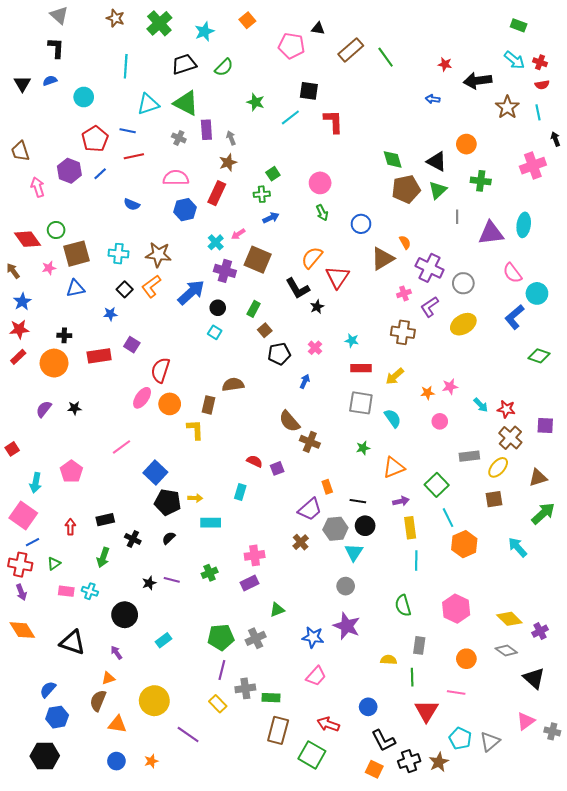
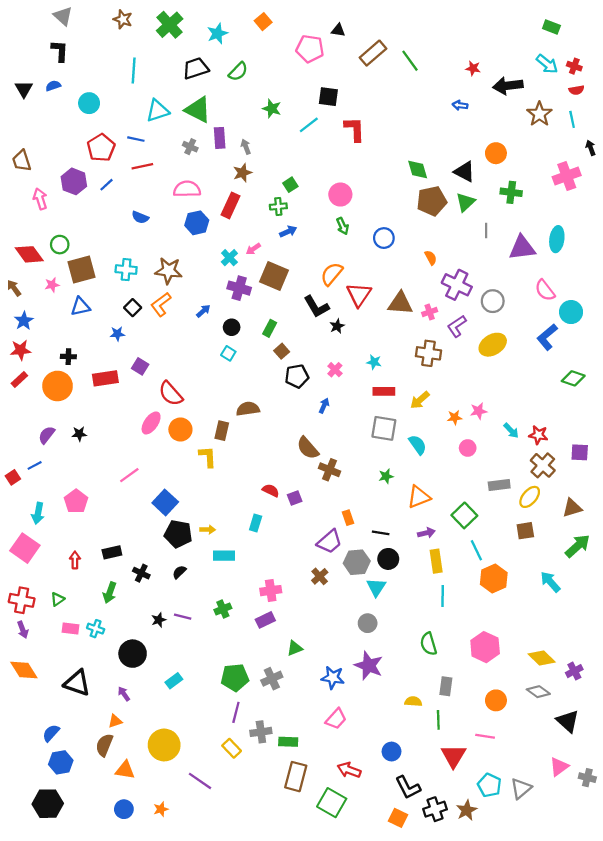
brown triangle: (382, 259) -> (400, 303), moved, turned 35
blue arrow: (191, 292) -> (203, 311), size x0.5
red semicircle: (160, 370) -> (171, 394), turned -60
blue line: (33, 542) -> (35, 465), moved

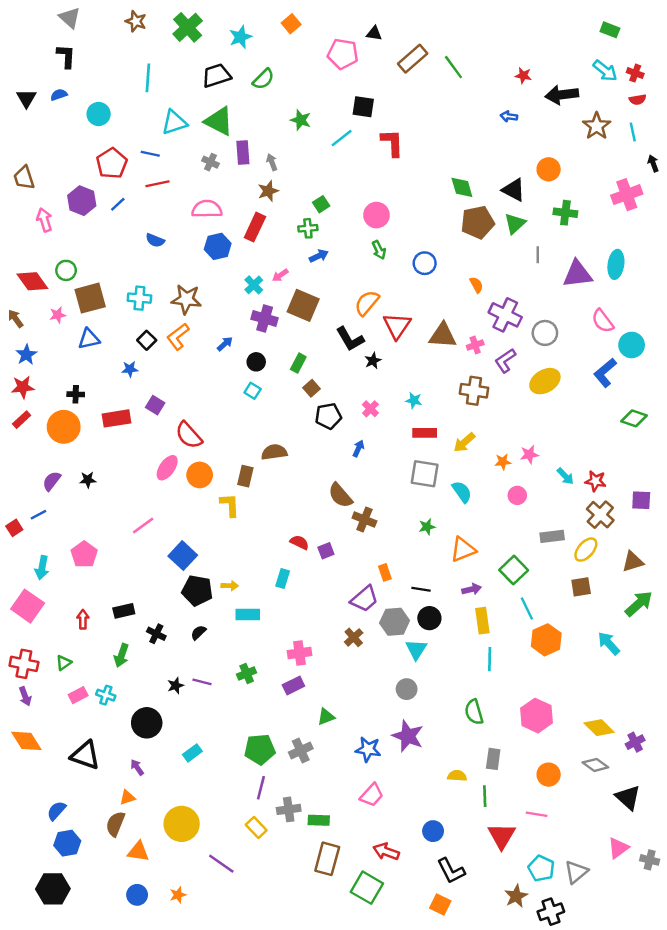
pink rectangle: (71, 629) -> (78, 695), turned -35
black cross: (435, 809) -> (551, 912), moved

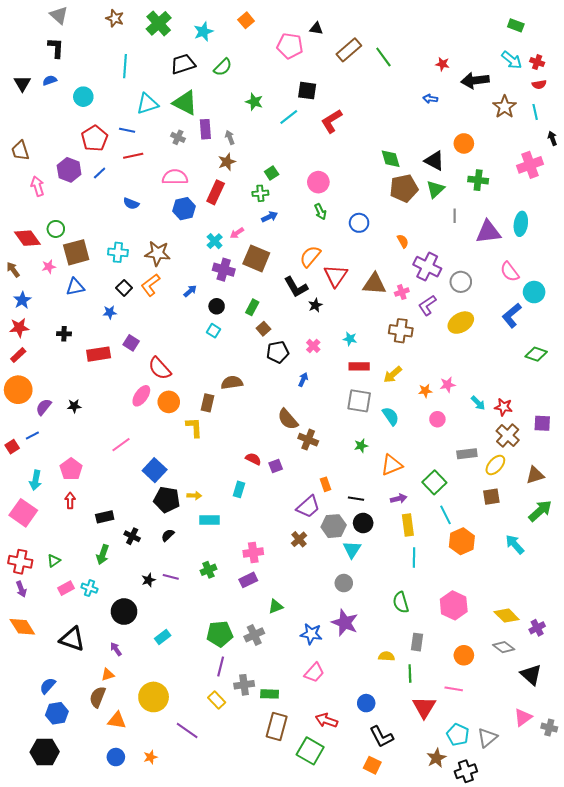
red L-shape: (392, 143) -> (332, 121), turned -120
orange circle: (64, 427) -> (18, 390), moved
red arrow: (83, 619) -> (70, 501), moved

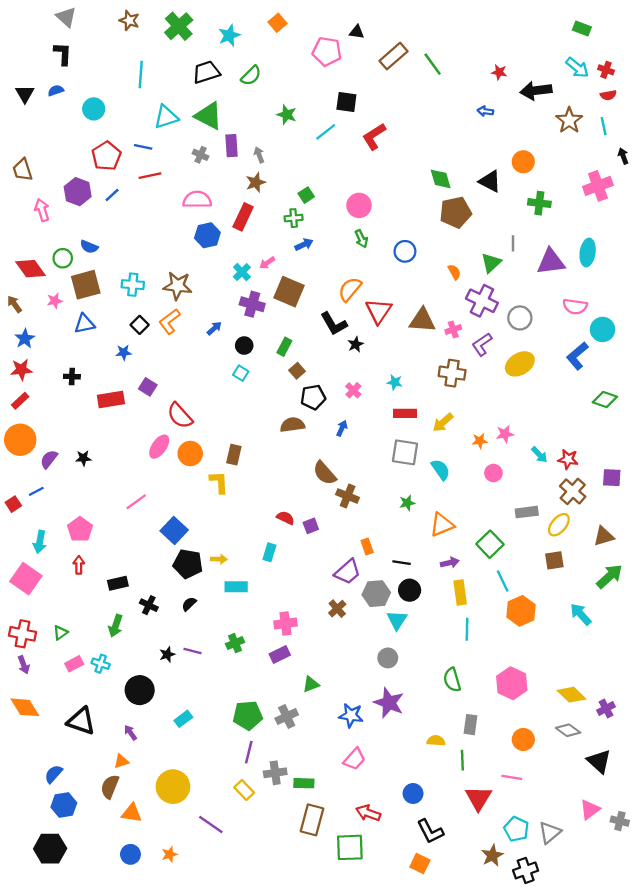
green triangle: (435, 189) -> (491, 263), moved
blue semicircle: (131, 204) -> (89, 247), moved
pink semicircle: (510, 272) -> (575, 306), turned -45
brown semicircle: (232, 383) -> (292, 425), moved
green square: (310, 751) -> (350, 847), turned -32

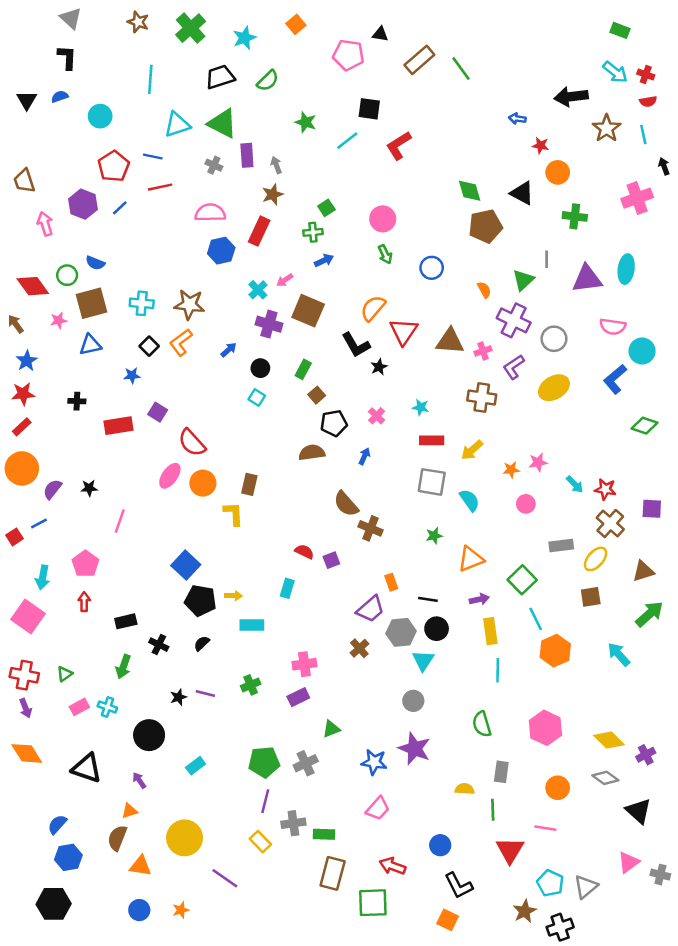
red star: (499, 72) -> (541, 145), moved
pink line: (136, 502) -> (120, 521), moved, turned -35

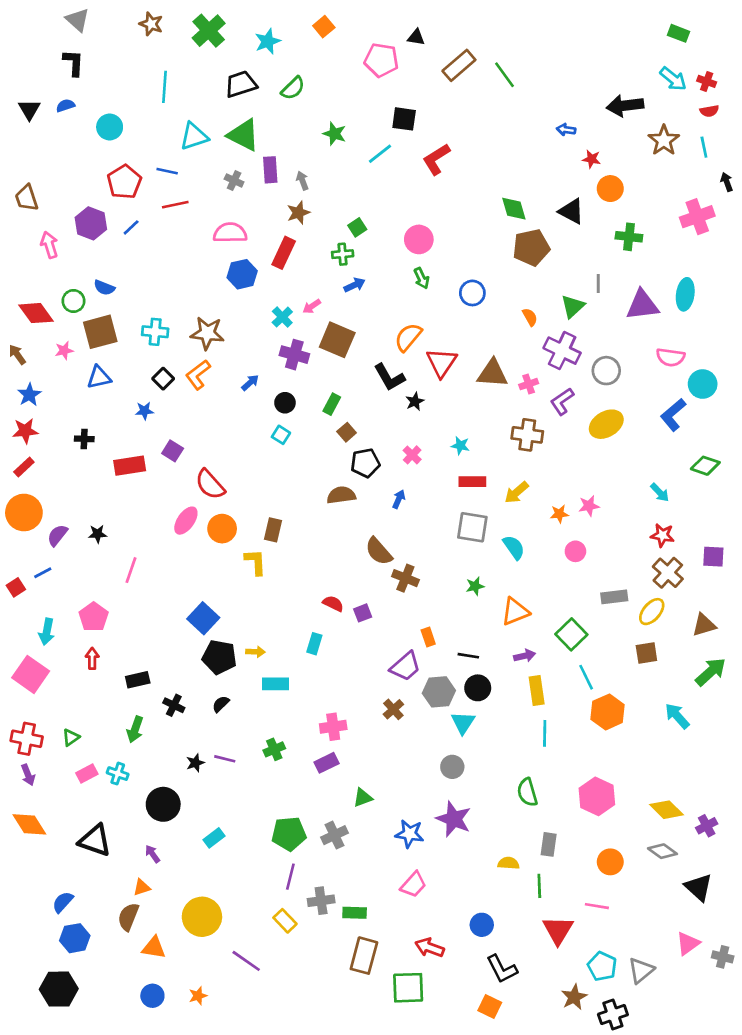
cyan arrow: (575, 484) -> (660, 492), moved

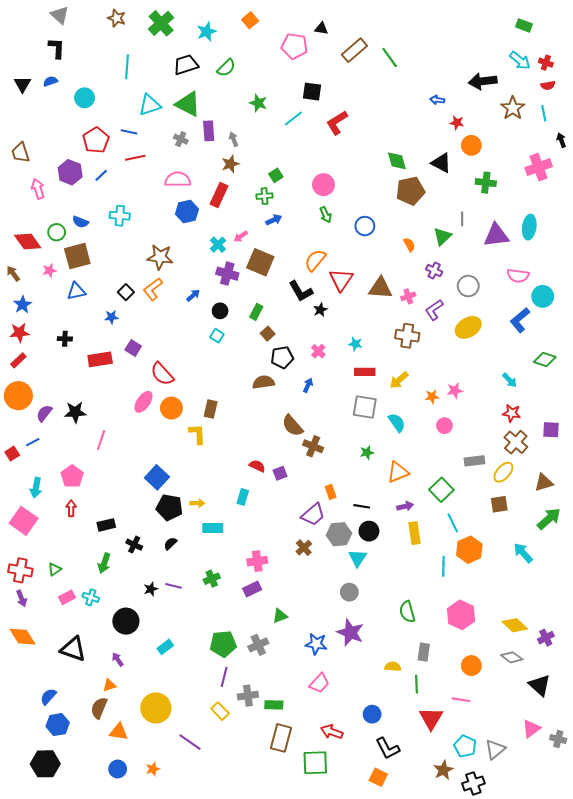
cyan cross: (155, 332) -> (120, 216), moved
purple cross: (562, 351) -> (434, 271), size x0.6
black star: (98, 534) -> (75, 412), size x1.5
cyan line: (545, 733) -> (443, 566), moved

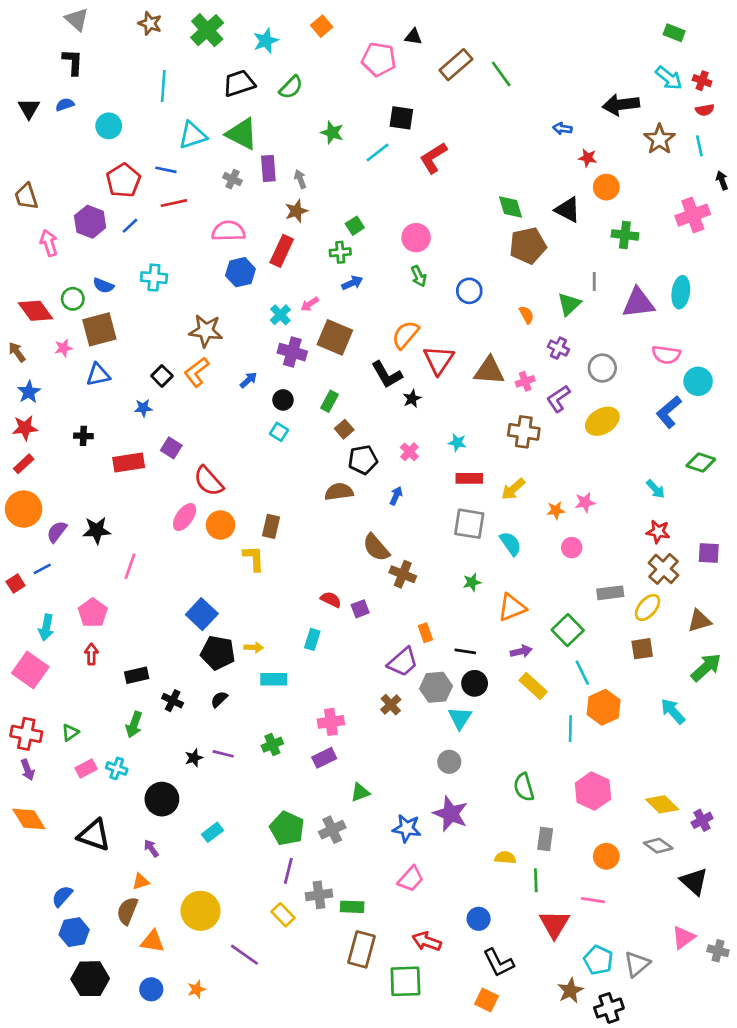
yellow rectangle: (414, 533) -> (533, 686), turned -40
green pentagon: (223, 644) -> (287, 828), turned 30
black hexagon: (45, 764) -> (90, 979), moved

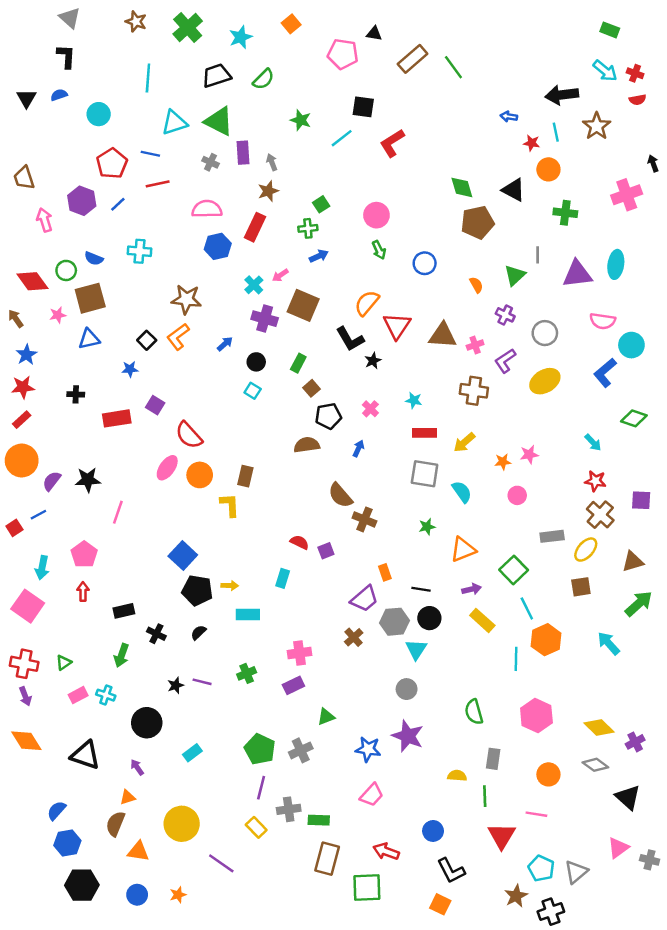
cyan line: (699, 146) -> (556, 132), moved

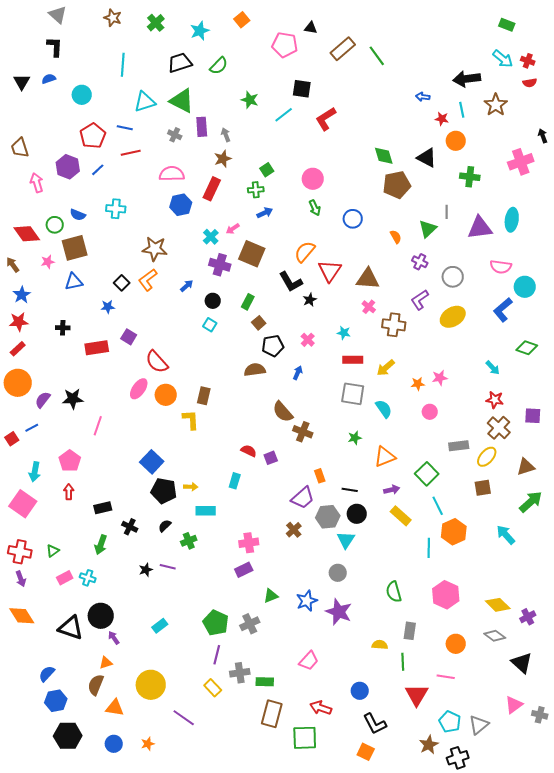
green cross: (188, 28) -> (156, 23), size x0.7
pink cross: (475, 345) -> (369, 307), moved, turned -32
green cross: (247, 673) -> (189, 541), moved
black circle: (147, 723) -> (101, 616), moved
blue star: (368, 749) -> (307, 601), moved, turned -30

